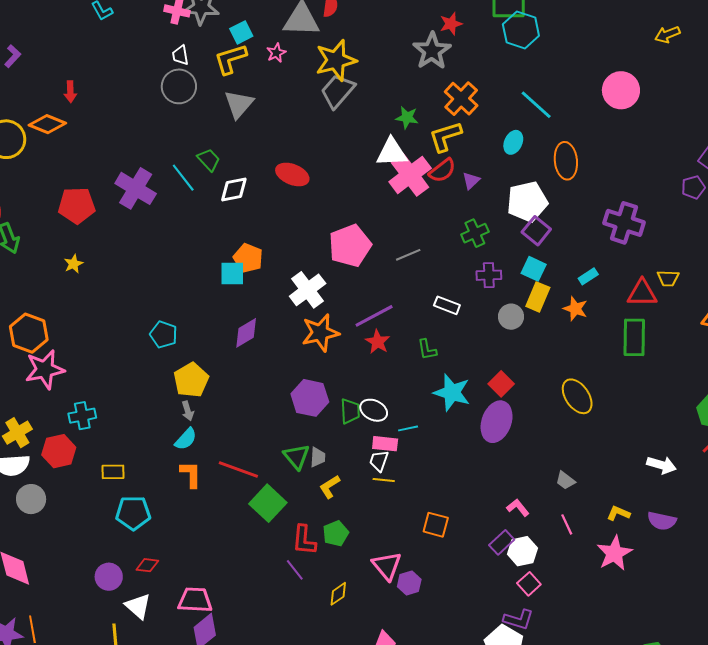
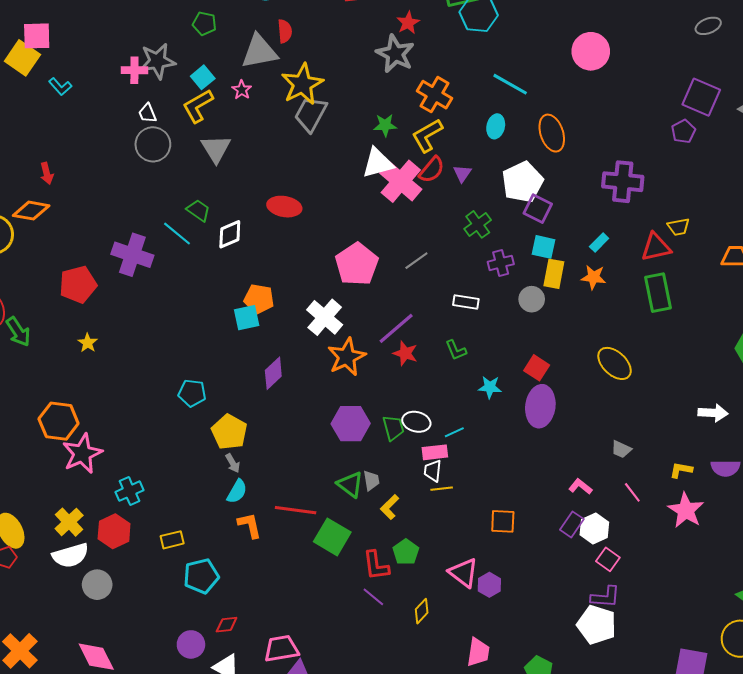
cyan star: (452, 392) -> (490, 387), size x0.6

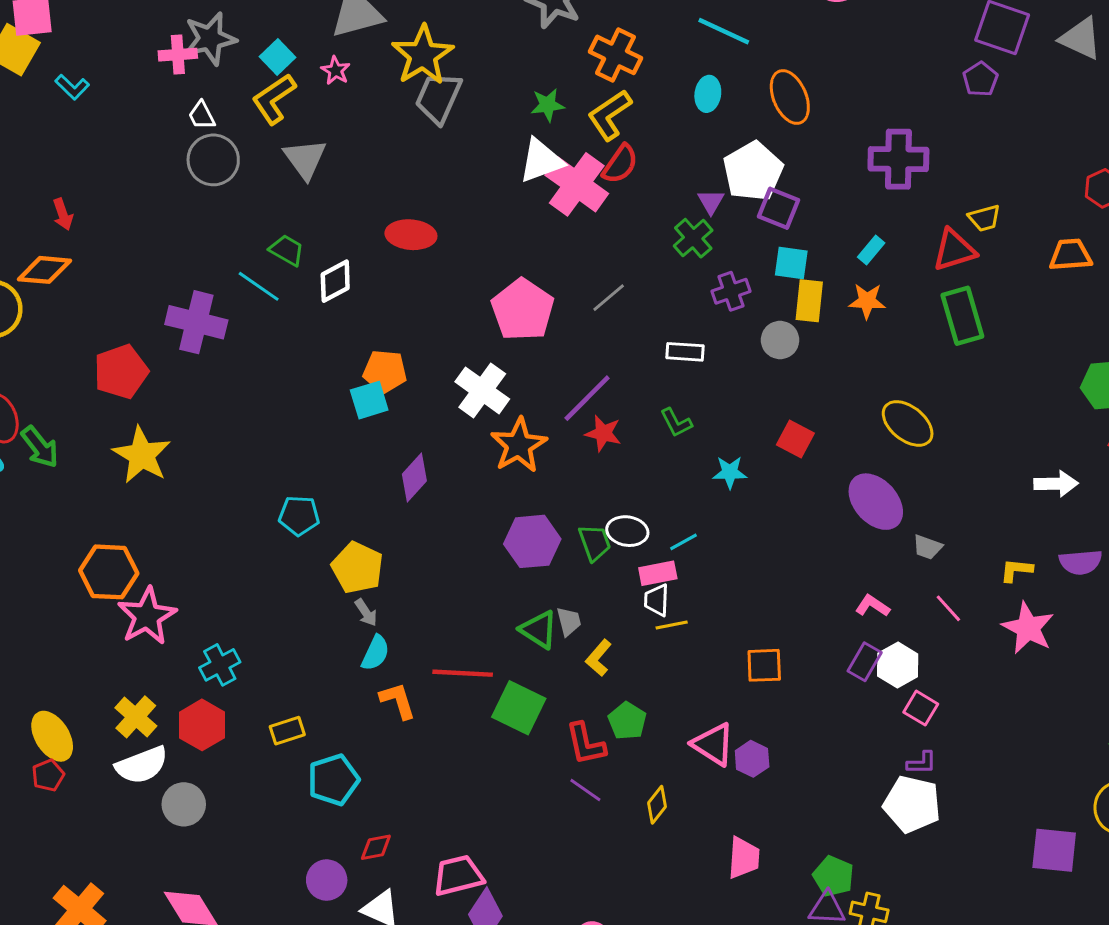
purple triangle: (462, 173) -> (711, 202), moved
yellow star: (88, 343) -> (142, 455), size x2.0
purple ellipse: (540, 406) -> (876, 502), moved, turned -45
purple L-shape: (605, 597) -> (922, 763), size x0.7

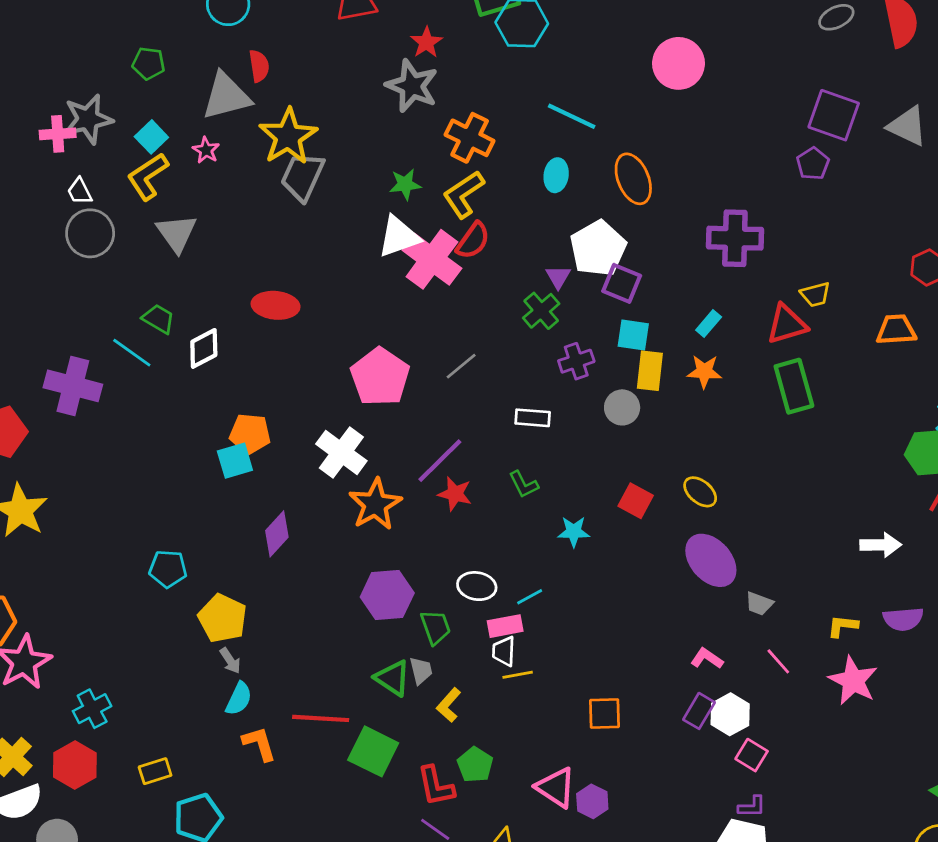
yellow ellipse: (908, 423) -> (700, 492), moved, size x0.7
green trapezoid: (595, 543) -> (435, 627), moved

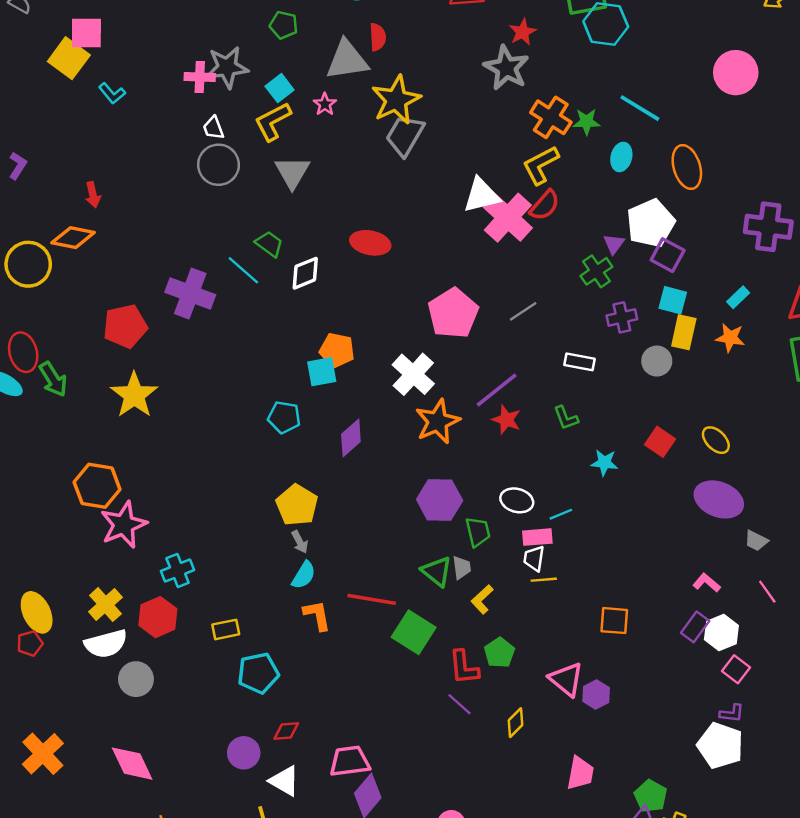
green star: (405, 184) -> (587, 122), moved
purple ellipse: (711, 560) -> (719, 499), turned -33
cyan pentagon: (168, 569) -> (284, 417), moved

